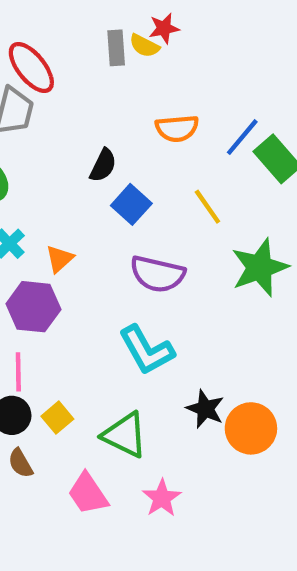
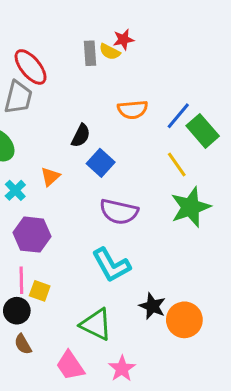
yellow line: (207, 207) -> (177, 164), moved
orange triangle: (60, 259) -> (50, 177), moved
yellow square: (57, 418) -> (40, 291), moved, turned -30

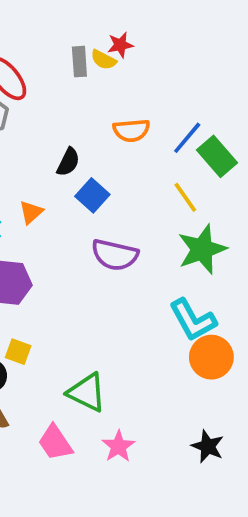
cyan L-shape: (111, 265) -> (193, 320), moved
black star: (152, 306) -> (208, 446), moved
orange circle: (184, 320) -> (211, 357), moved

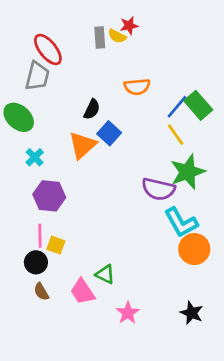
blue line: (187, 138) -> (177, 107), moved
orange triangle: (31, 212) -> (83, 145), moved, size x1.6
purple semicircle: (115, 255) -> (158, 189), moved
green triangle: (87, 392) -> (105, 274), size x0.7
pink trapezoid: (55, 443) -> (83, 292), moved

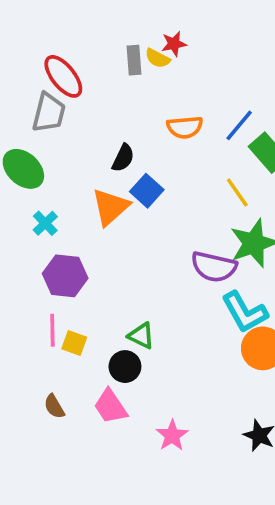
blue line: (177, 107) -> (239, 125), moved
black circle: (36, 262) -> (125, 367), moved
green triangle: (105, 274) -> (141, 336), moved

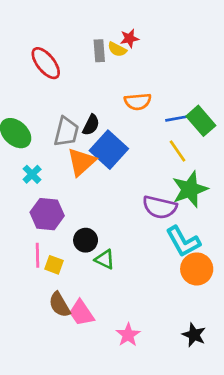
gray trapezoid: (49, 113) -> (66, 132), moved
blue line: (239, 125) -> (179, 118), moved, turned 40
blue square: (147, 191) -> (109, 150), size x1.5
black circle: (125, 367) -> (86, 240), moved
brown semicircle: (54, 406) -> (59, 305), moved, size x1.4

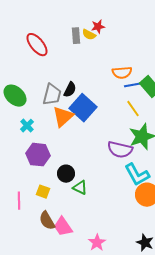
orange semicircle: (138, 102) -> (122, 73), moved
pink line: (38, 255) -> (19, 201), moved

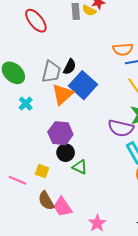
purple hexagon: (38, 155) -> (60, 133), moved
pink line: (19, 201) -> (17, 180), turned -66

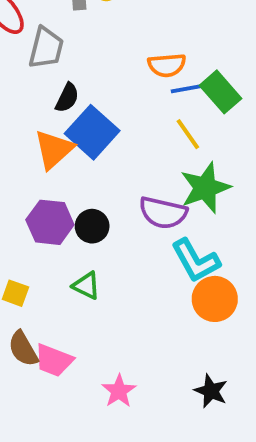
gray trapezoid: (51, 72) -> (46, 48), moved
black circle: (66, 153) -> (92, 226), moved
pink trapezoid: (62, 207) -> (54, 360), turned -35

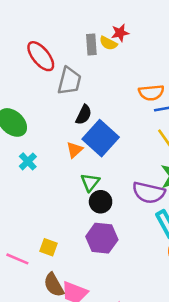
orange triangle: (54, 149) -> (75, 150), size x0.6
purple hexagon: (50, 222) -> (102, 238), moved
green triangle: (86, 286) -> (90, 182), moved, turned 42

